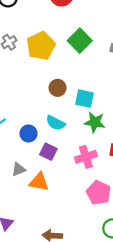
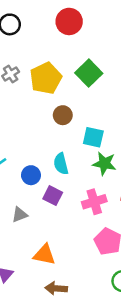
brown circle: (58, 88) -> (63, 115), moved
cyan semicircle: (55, 123) -> (61, 164), turned 48
orange triangle: (39, 182) -> (44, 255), moved

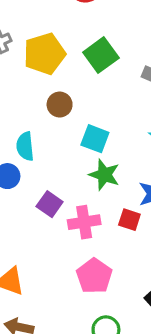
cyan semicircle: (61, 164) -> (25, 146), moved
purple square: (53, 196) -> (50, 204), moved

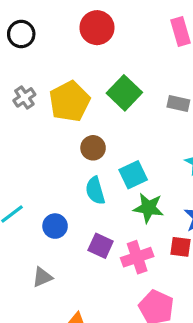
cyan square: (95, 139) -> (133, 175), turned -36
cyan semicircle: (25, 146) -> (95, 191), moved

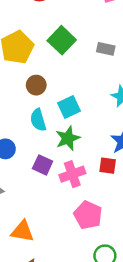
green star: (148, 208) -> (68, 138), moved, turned -30

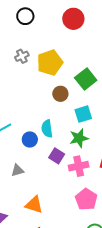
green square: (62, 40) -> (86, 79), moved
cyan semicircle: (38, 120) -> (47, 129), moved

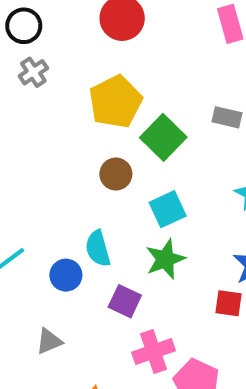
gray cross: (22, 56) -> (33, 72), moved
yellow pentagon: (50, 63) -> (116, 102), moved
pink cross: (79, 166) -> (154, 351), moved

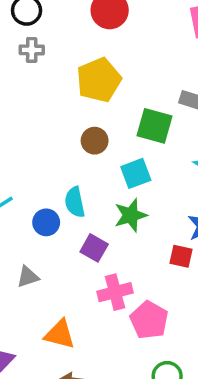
gray cross: (33, 72) -> (32, 50), turned 30
green square: (163, 137) -> (154, 126), moved, turned -33

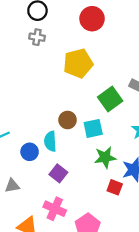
green square: (154, 126) -> (110, 99), turned 30
brown circle: (95, 141) -> (68, 120), moved
green star: (131, 215) -> (105, 157), moved
pink cross: (115, 292) -> (55, 209), moved, turned 30

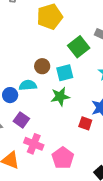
cyan semicircle: (50, 141) -> (28, 85), turned 90
green star: (105, 157) -> (60, 97), moved
purple square: (58, 173) -> (21, 120), moved

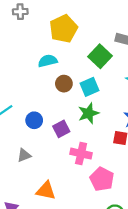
cyan semicircle: (28, 85) -> (48, 61), moved
purple square: (21, 120) -> (61, 129), moved, turned 35
pink cross: (34, 144) -> (81, 154), moved

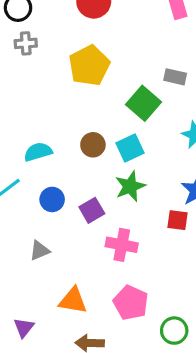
cyan semicircle: (48, 61) -> (38, 152), moved
pink pentagon: (102, 179) -> (131, 303), moved

